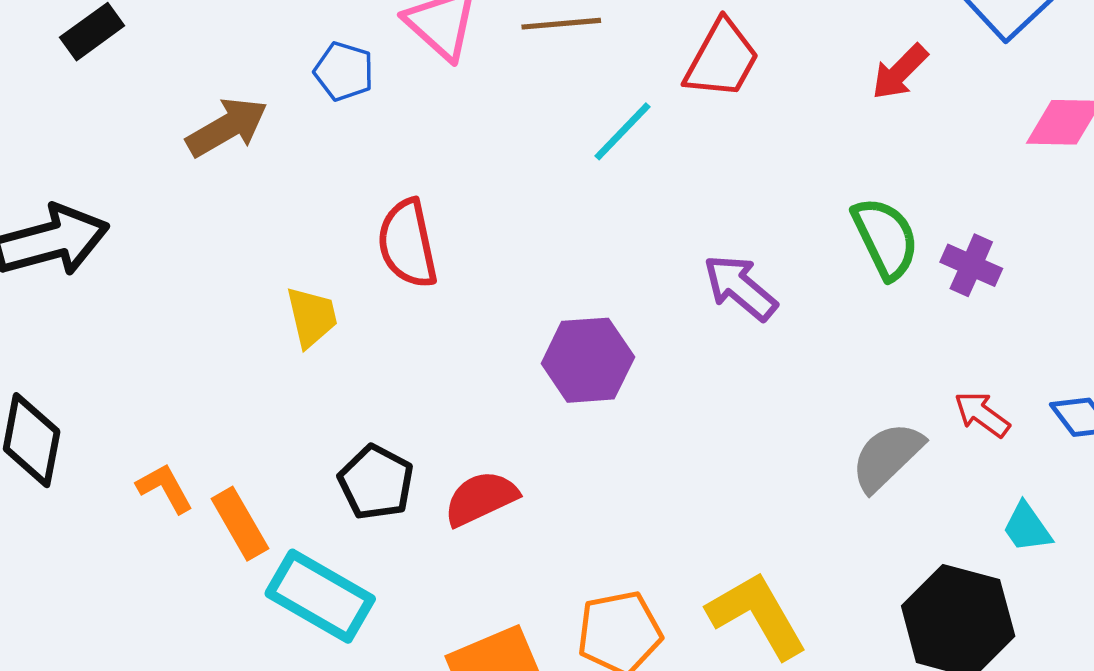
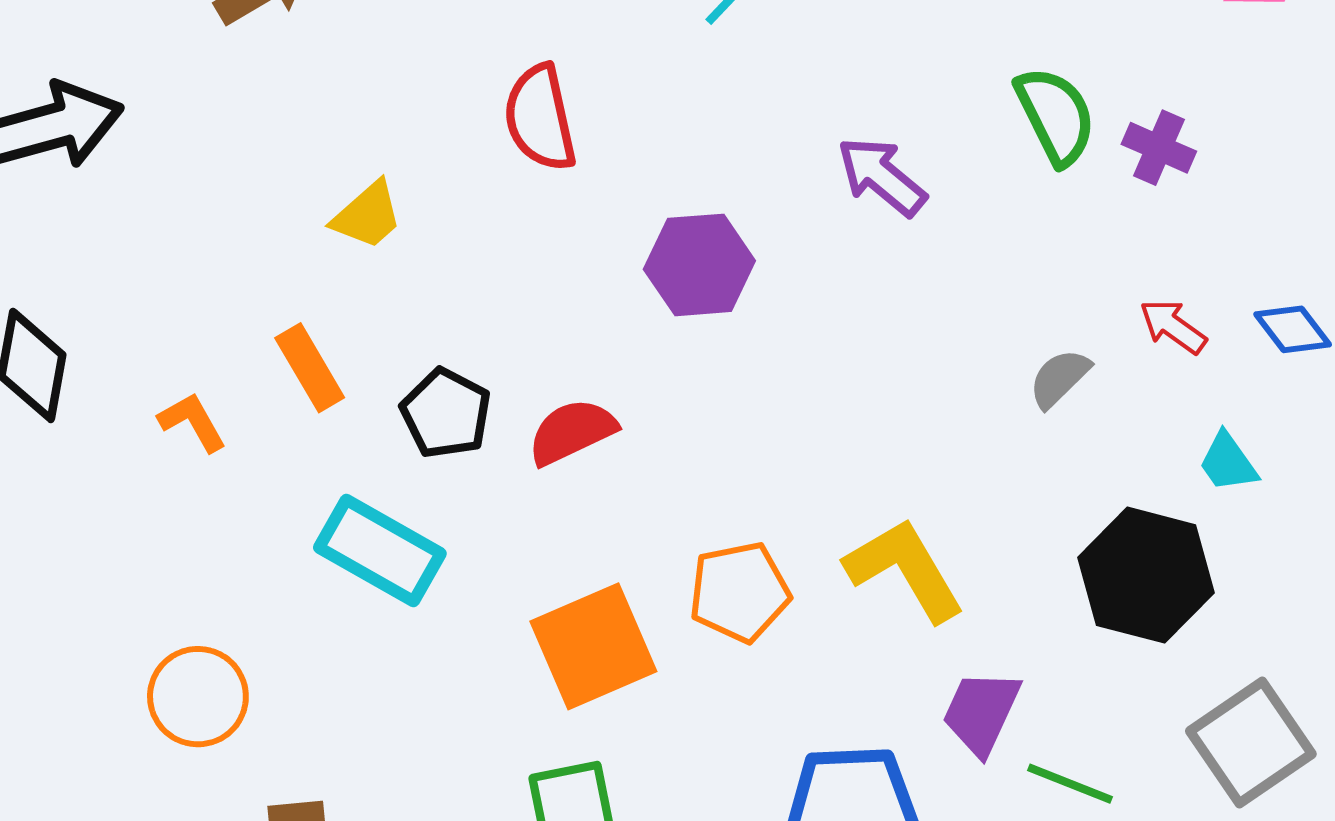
red semicircle: (407, 244) -> (540, 118), moved
yellow trapezoid: (312, 317) -> (367, 215), turned 62
gray semicircle: (887, 457) -> (1059, 378), size x0.7
orange rectangle: (240, 524) -> (310, 368), moved

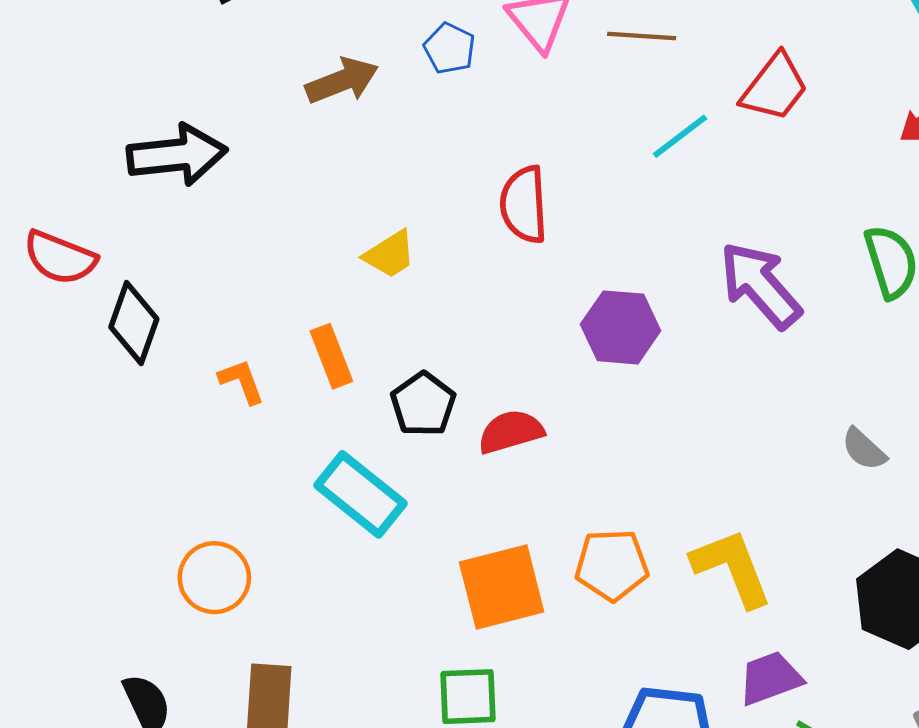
purple arrow: (882, 176) -> (760, 285), size x1.4
gray semicircle: (1059, 378) -> (864, 449), turned -102
purple trapezoid: (981, 712) -> (770, 678), turned 36

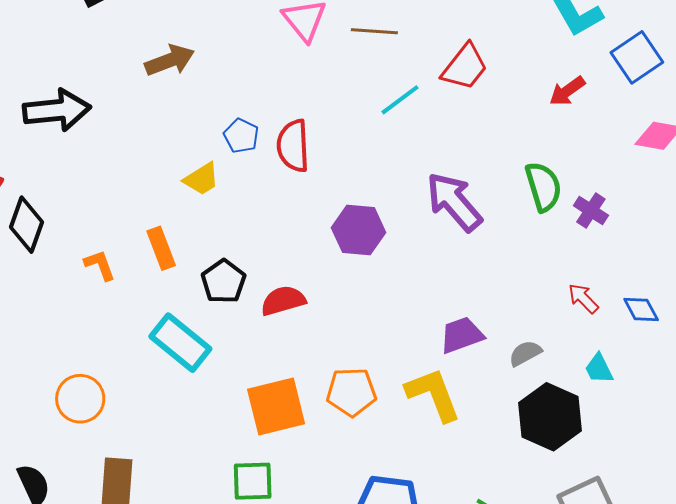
blue pentagon: (450, 48) -> (241, 136), moved
gray semicircle: (864, 449) -> (525, 353), moved, turned 108
purple trapezoid: (770, 678) -> (462, 335), moved

